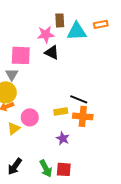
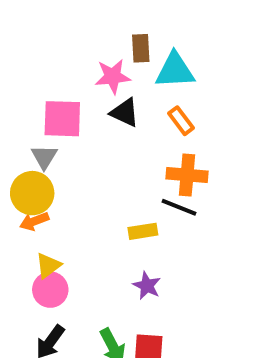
orange rectangle: (101, 24) -> (181, 121), moved, turned 64
orange cross: (83, 116) -> (187, 175), moved
pink circle: (30, 117) -> (50, 290), moved

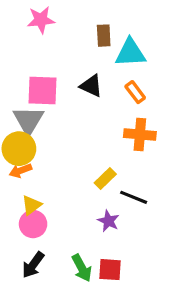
pink star: (113, 76) -> (41, 20), moved
gray triangle: (44, 157) -> (28, 120), size x1.5
black line: (179, 207) -> (134, 197), moved
yellow rectangle: (143, 231) -> (105, 178), turned -35

